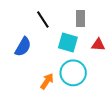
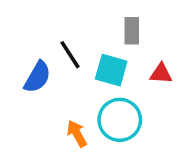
black line: (43, 20) -> (70, 55), moved
orange arrow: (47, 81) -> (77, 134), turned -63

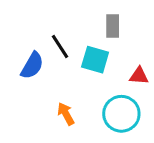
red triangle: (161, 74) -> (139, 76), moved
cyan circle: (120, 120) -> (121, 114), moved

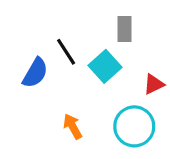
cyan square: (95, 60) -> (105, 66), turned 32
red triangle: (139, 76) -> (154, 84), turned -30

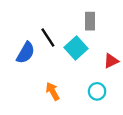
cyan circle: (134, 126) -> (97, 91), size x0.6

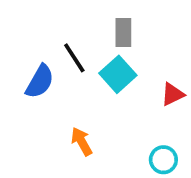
gray rectangle: (90, 21) -> (123, 32), moved
cyan circle: (97, 91) -> (163, 160), moved

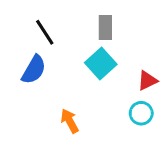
black line: (74, 58) -> (45, 32), moved
cyan circle: (163, 160) -> (141, 113), moved

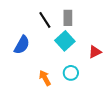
black line: (45, 32) -> (45, 20), moved
cyan circle: (141, 113) -> (71, 73), moved

